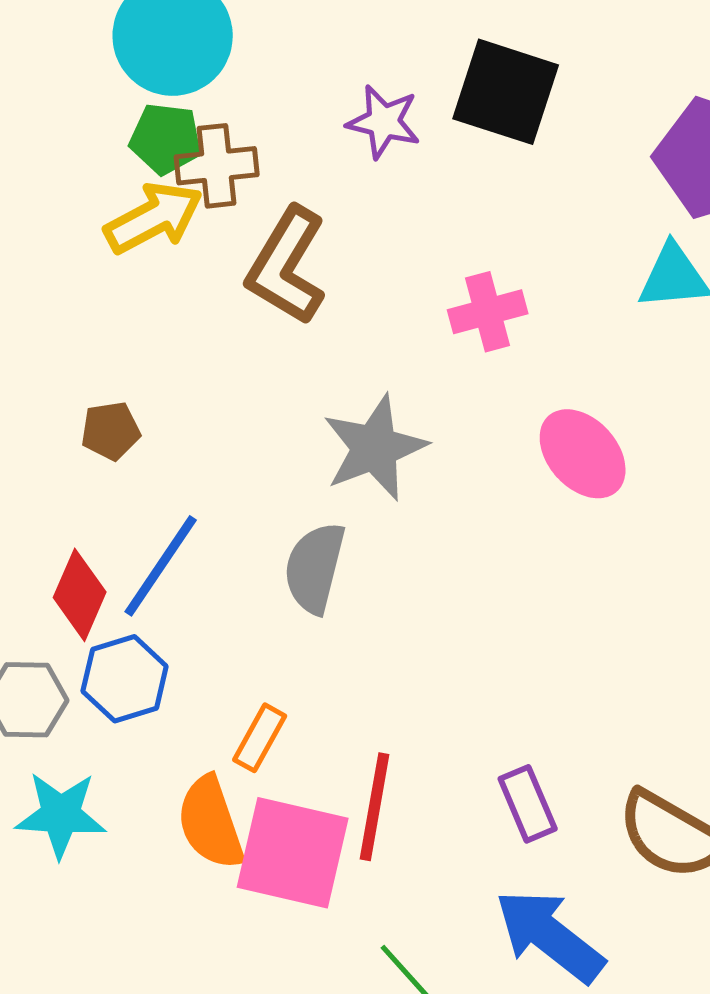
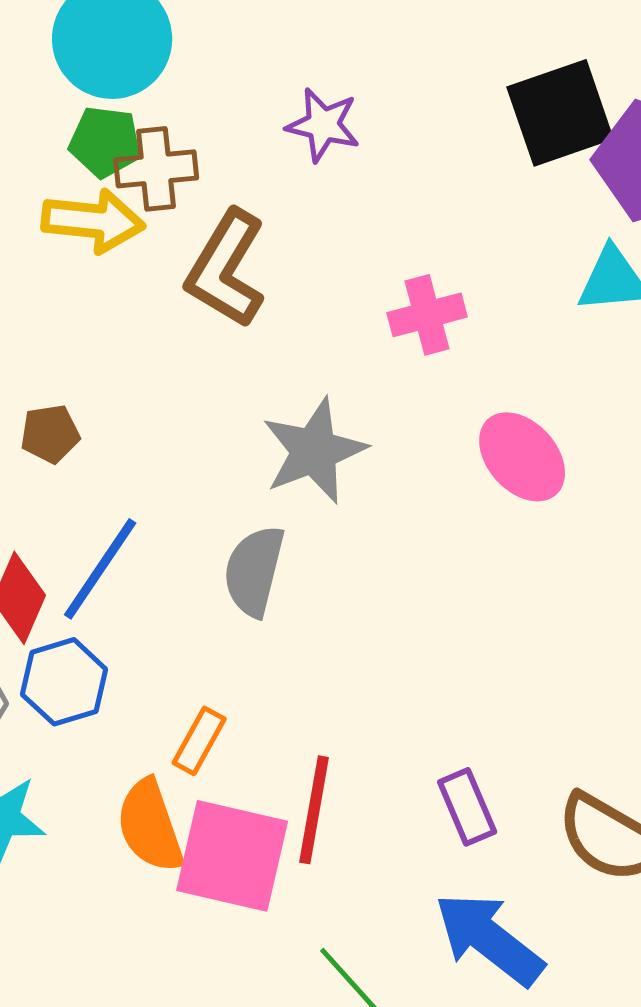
black square: (506, 92) -> (560, 113), moved, turned -37
yellow arrow: (154, 218) -> (93, 221), turned 34

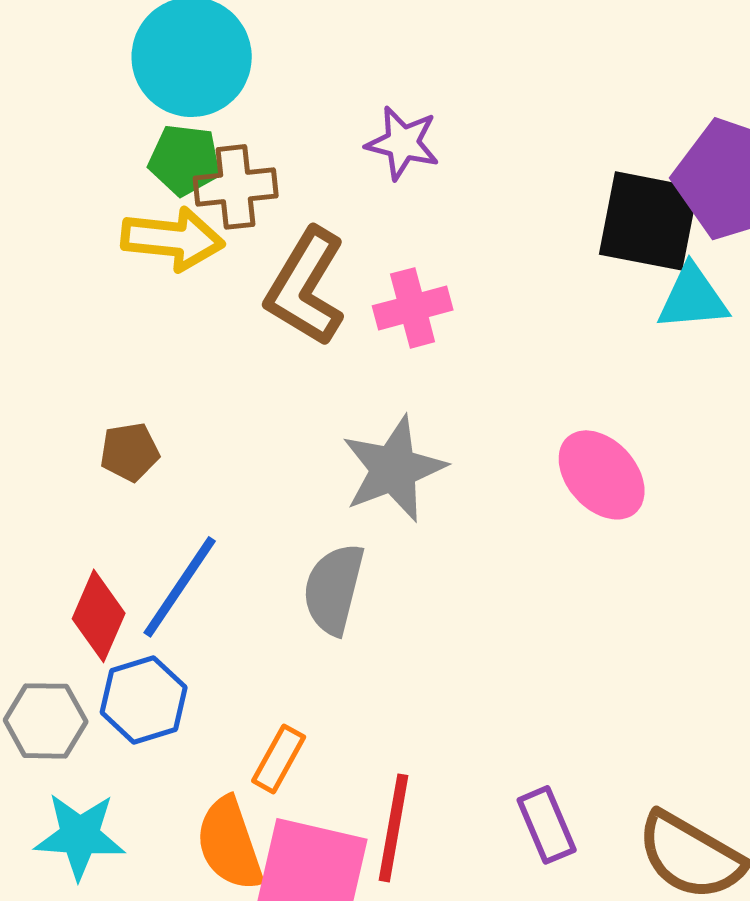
black square: (560, 113) -> (649, 221), moved, turned 30
pink cross: (427, 315) -> (413, 308), moved

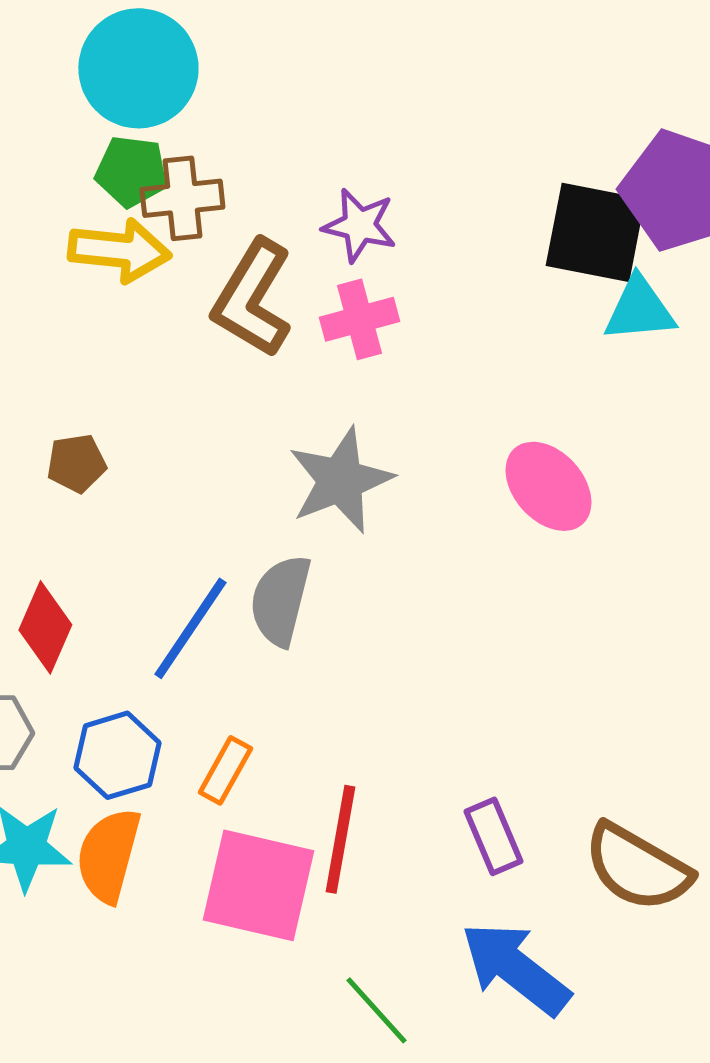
purple star: (403, 143) -> (359, 225), moved
blue line: (180, 587) -> (190, 628), moved
blue hexagon: (144, 700) -> (117, 755), moved
orange semicircle: (230, 844) -> (108, 855), moved, turned 34

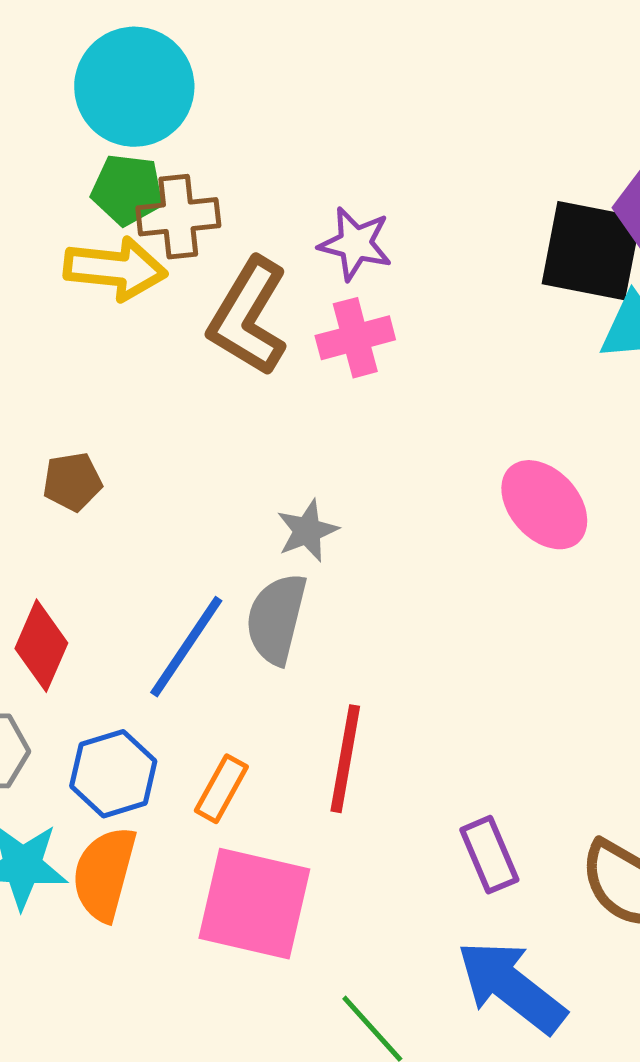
gray star: (340, 480) -> (307, 531), moved, size x0.6
red line: (340, 839) -> (345, 759), moved

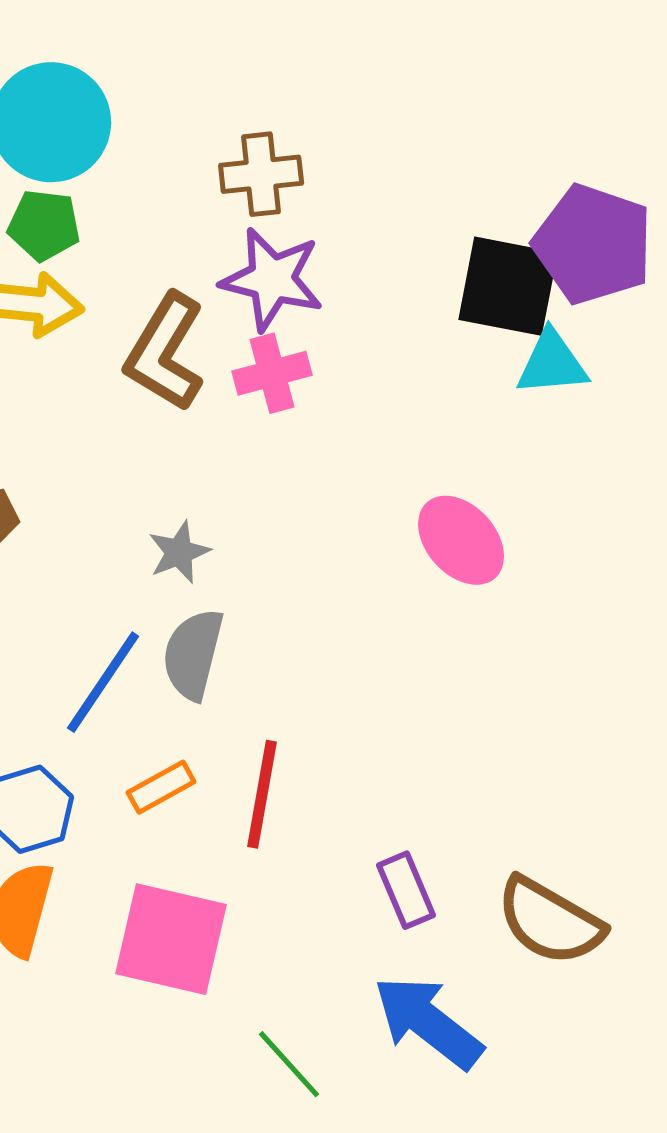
brown cross: (178, 217) -> (261, 174), moved
purple star: (355, 244) -> (272, 279), size x1.4
gray star: (307, 531) -> (179, 552), moved
orange rectangle: (221, 789) -> (161, 787), moved, turned 32

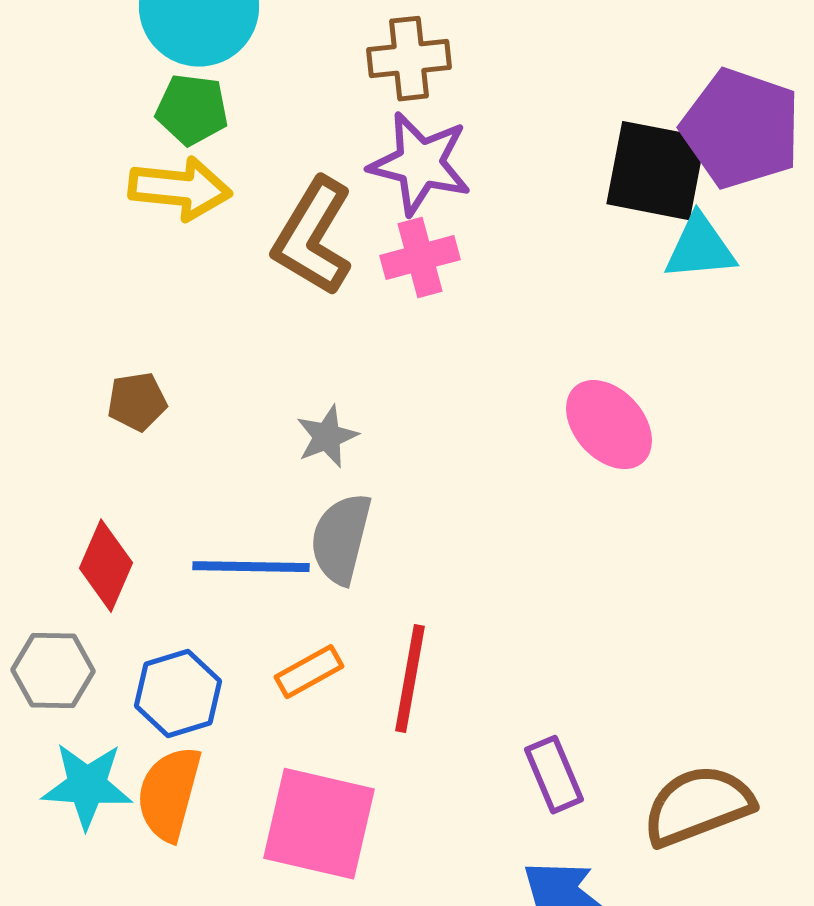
blue line: (103, 682) -> (251, 567), turned 57
brown semicircle: (550, 921) -> (698, 806), turned 129

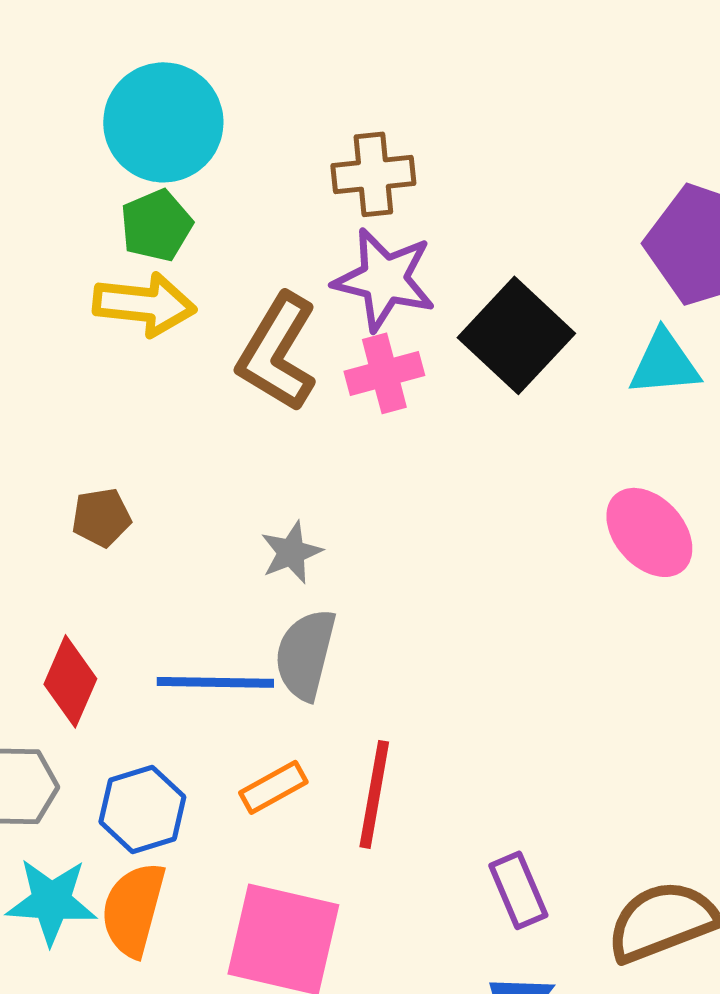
green pentagon: (192, 110) -> (156, 225), turned -30
black square: (656, 171) -> (516, 335), moved, turned 32
pink ellipse: (609, 425) -> (649, 532), moved

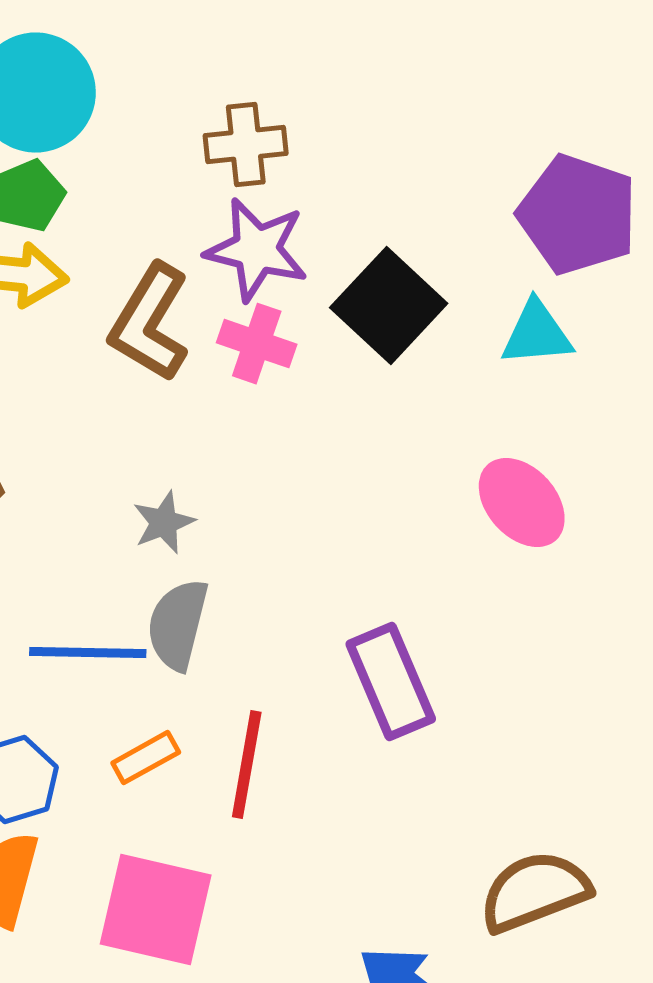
pink cross: (384, 373) -> (257, 344), turned 34
purple rectangle: (518, 890) -> (391, 682), moved, size x1.5

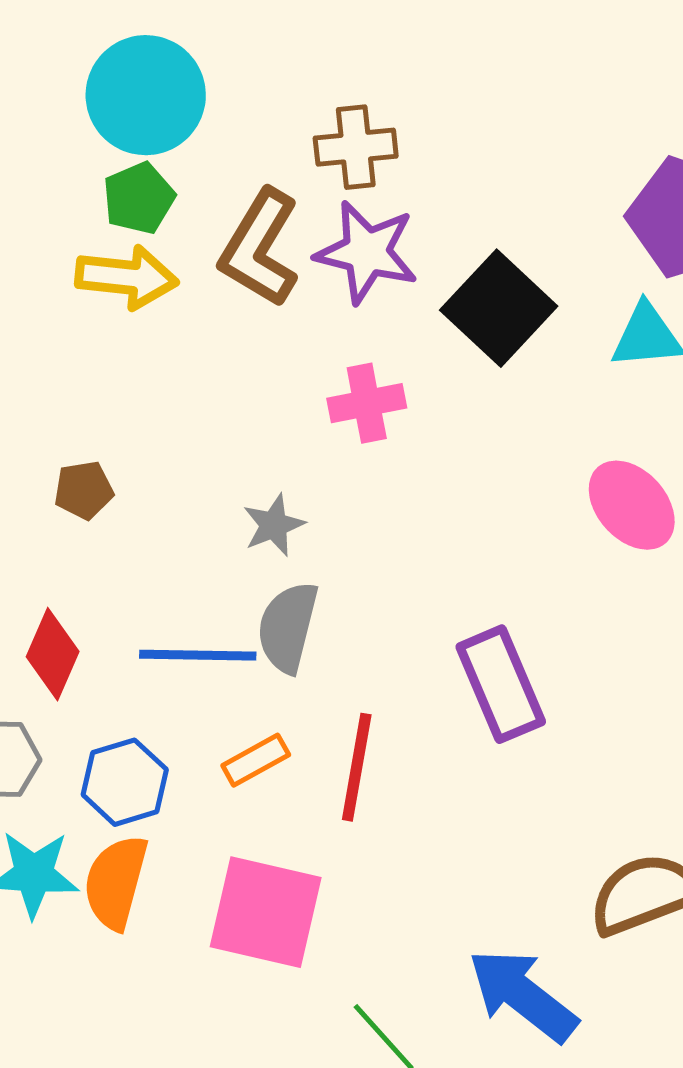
brown L-shape: (150, 323) -> (260, 248), moved
pink cross: (257, 344) -> (367, 403), moved, turned -30

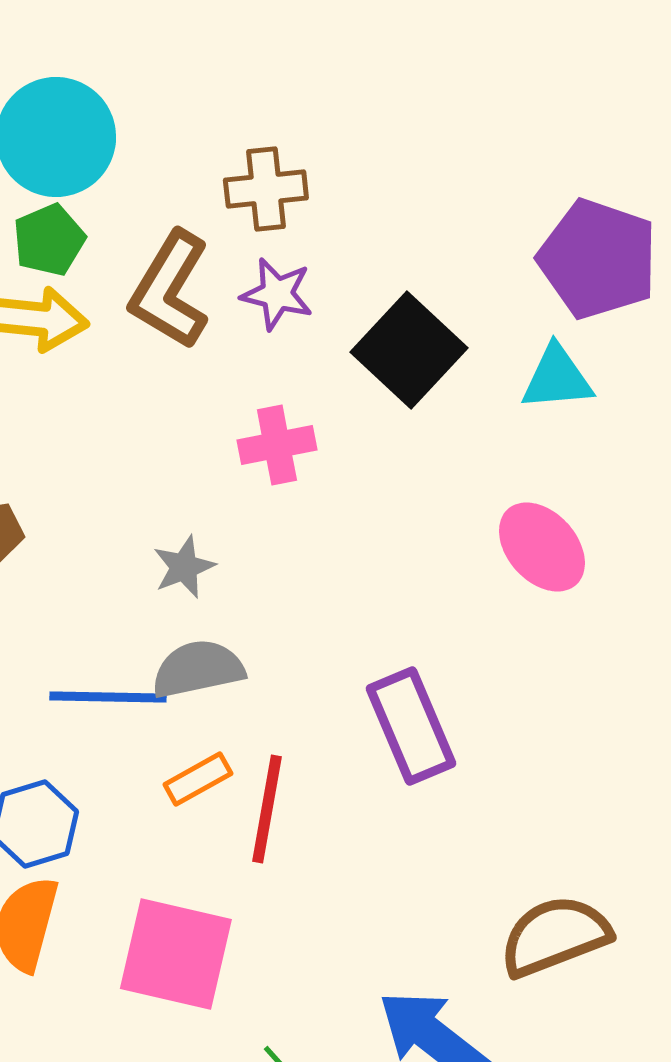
purple star: (367, 252) -> (277, 294), size x0.7
gray semicircle: (288, 627) -> (198, 669), turned 64
orange rectangle: (256, 760) -> (198, 779), moved

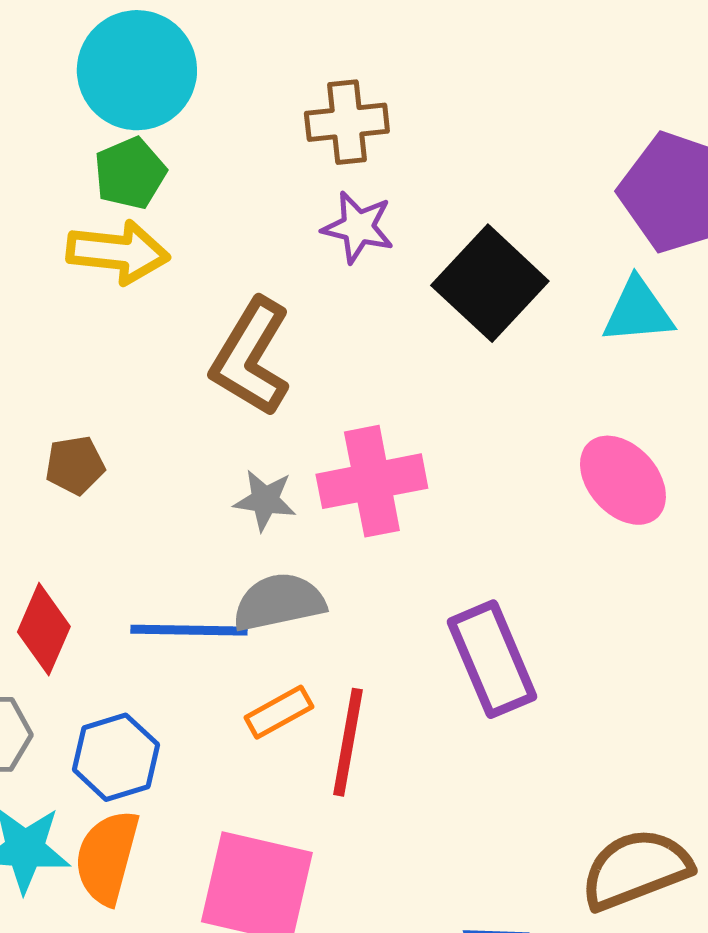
brown L-shape: (170, 290) -> (251, 357), moved
pink cross: (277, 445) -> (372, 481), moved, size x1.4
gray star: (184, 567) -> (265, 500), turned 30

